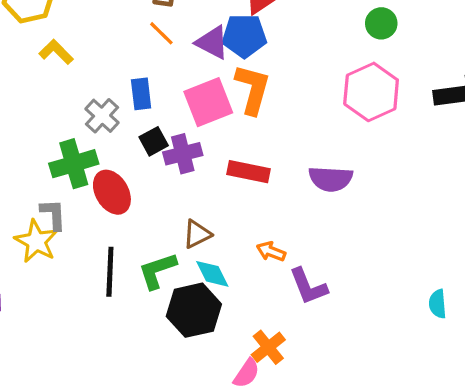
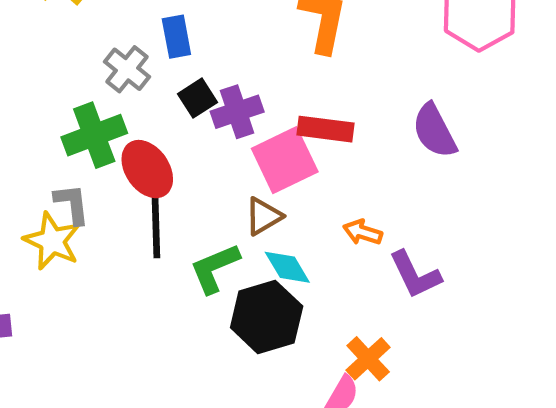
pink square: (208, 102) -> (285, 160), moved
purple semicircle: (331, 179) -> (434, 131), turned 63
black line: (110, 272) -> (156, 225), moved

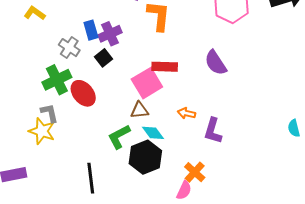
purple cross: (237, 112) -> (110, 34), moved
brown triangle: (263, 216) -> (139, 110), turned 30
black line: (156, 225) -> (91, 178), moved
purple L-shape: (415, 275) -> (213, 131), turned 48

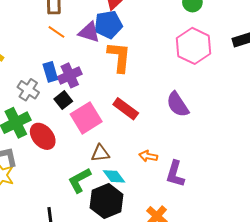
red rectangle: (165, 67) -> (126, 109), turned 35
pink square: (147, 83) -> (86, 118), moved

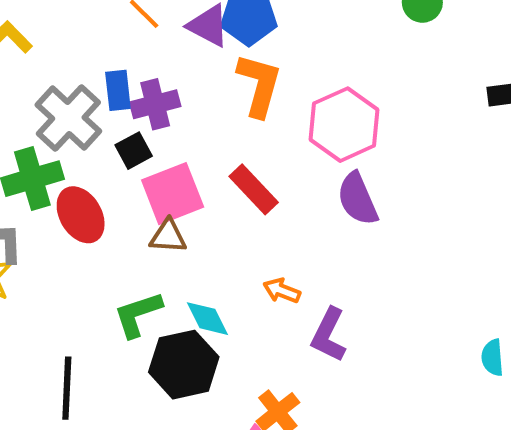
pink hexagon: (193, 46) -> (344, 125), moved
gray cross: (28, 90) -> (68, 118), size x1.5
brown triangle: (100, 153) -> (168, 236), moved

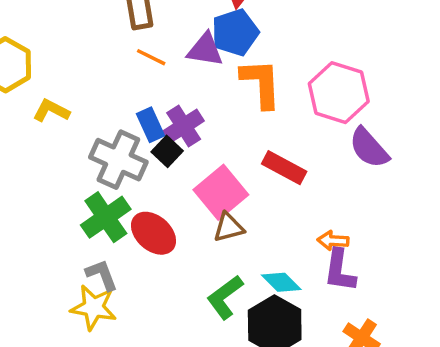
black square: (134, 151) -> (167, 151), moved
purple L-shape: (329, 335) -> (340, 271), moved

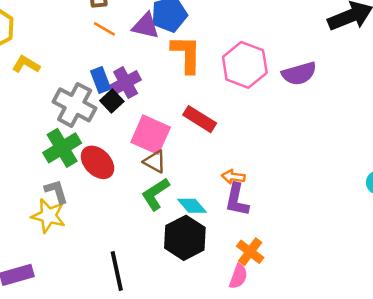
purple semicircle: (369, 148) -> (299, 73), moved, turned -68
pink square: (221, 192) -> (151, 135), turned -30
brown triangle: (229, 227) -> (155, 162), turned 40
green L-shape: (225, 297) -> (156, 194), moved

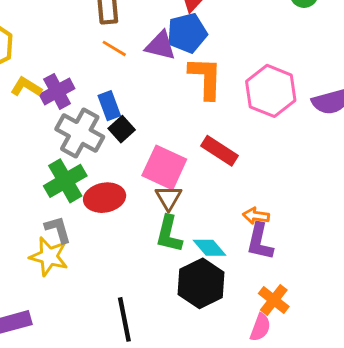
purple cross: (126, 83) -> (57, 91), moved
red ellipse: (98, 162) -> (105, 198), turned -56
brown triangle: (155, 162) -> (169, 198), turned 30
green L-shape: (156, 194) -> (169, 234), turned -44

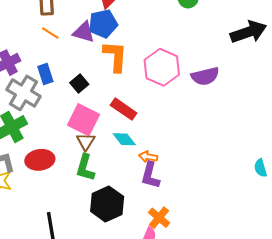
black square: (122, 129) -> (79, 83), moved
red ellipse: (105, 198) -> (40, 160), moved
cyan diamond: (209, 248) -> (124, 139), moved

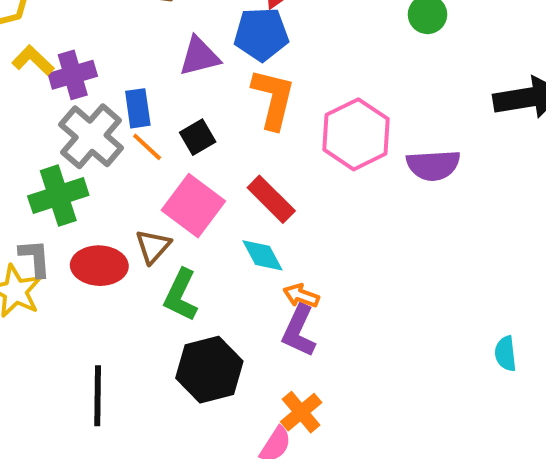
purple triangle: (84, 32) -> (199, 56), moved, turned -40
orange line: (50, 33) -> (147, 147), moved
brown triangle: (86, 142) -> (153, 246), moved

